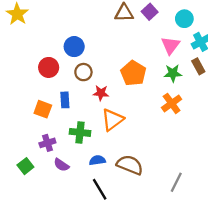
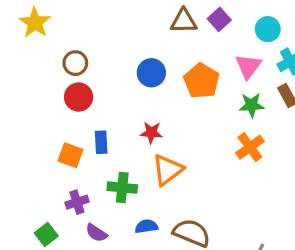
blue circle: (74, 47) -> (151, 73), moved
brown circle: (83, 72) -> (75, 63), moved
orange pentagon: (133, 73) -> (201, 81), moved

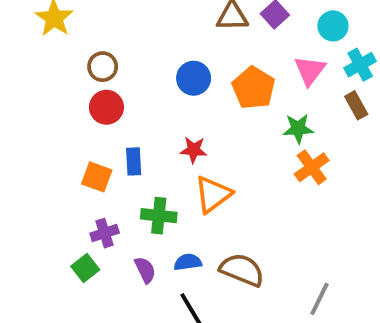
green star: (252, 105) -> (298, 129), moved
purple semicircle: (96, 233) -> (145, 270), moved, turned -150
green square: (46, 234) -> (85, 268), moved

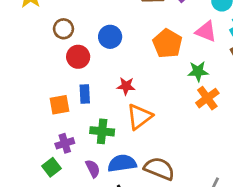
pink triangle: (310, 70) -> (206, 31), turned -45
blue circle: (194, 78) -> (110, 37), moved
red circle: (106, 107) -> (78, 57), moved
orange square: (97, 177) -> (59, 105), turned -30
blue semicircle: (188, 262) -> (122, 163), size x1.5

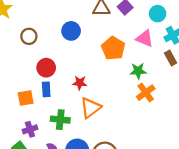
blue circle: (110, 37) -> (71, 31), moved
red circle: (78, 57) -> (46, 68), moved

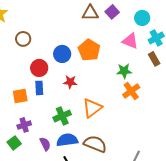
blue circle: (71, 31) -> (62, 54), moved
orange pentagon: (113, 48) -> (89, 50), moved
orange triangle: (91, 108) -> (92, 108), moved
green cross: (60, 120) -> (62, 116), moved, turned -30

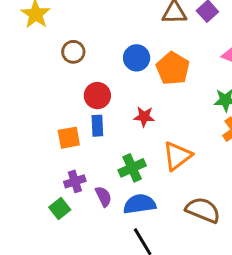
blue circle: (62, 54) -> (137, 58), moved
purple semicircle: (45, 144) -> (103, 196), moved
brown semicircle: (95, 144) -> (203, 210), moved

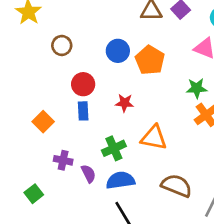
orange square: (69, 138) -> (43, 122), moved, turned -35
orange triangle: (177, 156) -> (154, 138), turned 48
purple cross: (75, 181) -> (63, 160), turned 30
green square: (60, 209) -> (34, 194), moved

